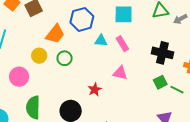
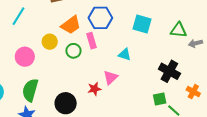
cyan triangle: (101, 41) -> (125, 54), moved
pink rectangle: (122, 44) -> (91, 41), moved
pink triangle: (120, 73) -> (111, 77), moved, turned 49

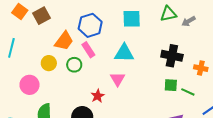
cyan triangle: (125, 54) -> (124, 53), size x1.5
red star: (94, 89) -> (98, 96), moved
green square: (160, 99) -> (171, 85), turned 32

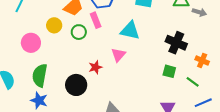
gray arrow: (188, 21) -> (199, 12), turned -144
green line: (188, 92) -> (193, 82), moved

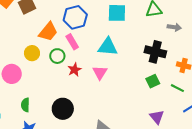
gray arrow: (199, 12) -> (174, 27), moved
red star: (95, 67) -> (75, 70), moved
green square: (169, 71) -> (153, 81), turned -32
green semicircle: (40, 75) -> (25, 105), size x0.6

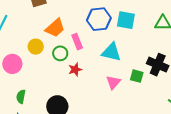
blue hexagon: (75, 17) -> (99, 19), moved
pink triangle: (100, 73) -> (113, 82), moved
green square: (153, 81) -> (137, 76), moved, turned 32

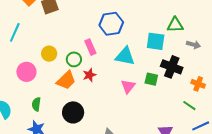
cyan square: (126, 20) -> (156, 41), moved
orange trapezoid: (55, 28) -> (66, 80), moved

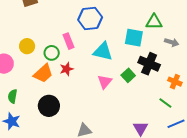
green square: (151, 79) -> (128, 75), turned 32

